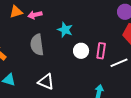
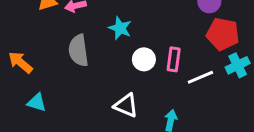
white triangle: (46, 82) -> (126, 105), moved

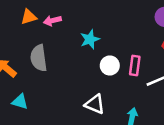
cyan star: (120, 28) -> (90, 39), turned 30
gray semicircle: (78, 50) -> (39, 58), moved

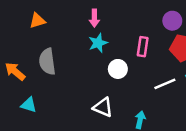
pink arrow: (52, 21) -> (94, 18), moved, turned -77
pink rectangle: (135, 66) -> (143, 47), moved

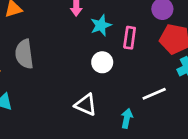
cyan star: (98, 43) -> (101, 25), moved
white line: (165, 84) -> (154, 94), moved

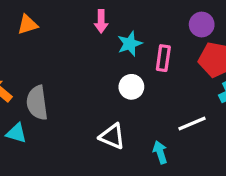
gray semicircle: (24, 54) -> (37, 103), moved
cyan arrow: (127, 118) -> (160, 152), turned -30

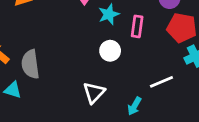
white triangle: (112, 136) -> (94, 93), turned 50
cyan arrow: (160, 152) -> (134, 106), turned -132

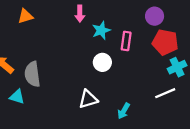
white line: (161, 82) -> (165, 93), moved
white triangle: (94, 93) -> (88, 99), turned 30

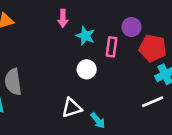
purple circle: (155, 16) -> (131, 27), moved
cyan star: (101, 30) -> (85, 36), turned -30
cyan arrow: (124, 111) -> (98, 120), moved, turned -70

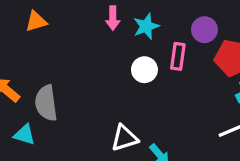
cyan star: (85, 36) -> (146, 26), moved, turned 30
white circle: (87, 69) -> (144, 70), moved

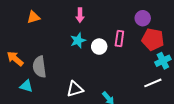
cyan star: (146, 26) -> (78, 40), moved
purple circle: (204, 30) -> (143, 18), moved
white triangle: (124, 138) -> (75, 89), moved

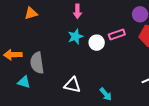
pink rectangle: (119, 38) -> (117, 35), turned 63
orange arrow: (15, 59) -> (13, 55), turned -42
white triangle: (75, 89) -> (72, 85), turned 30

